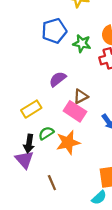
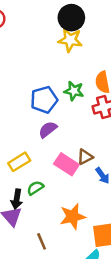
blue pentagon: (54, 31) -> (44, 100), moved
brown triangle: (81, 96) -> (85, 157), moved
orange star: (68, 142) -> (73, 216), moved

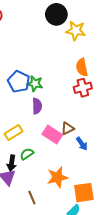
yellow star: (70, 40) -> (76, 31), moved
green star: (74, 91) -> (35, 84), moved
blue pentagon: (44, 100) -> (19, 82), moved, turned -30
purple semicircle: (48, 129) -> (37, 106), turned 126

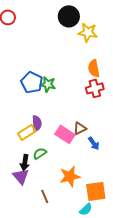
purple semicircle: (37, 106) -> (37, 123), moved

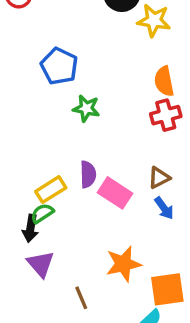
blue pentagon: (32, 82) -> (59, 66), moved
purple semicircle: (37, 123) -> (88, 174), moved
brown triangle: (80, 128) -> (159, 178), moved
green semicircle: (40, 153) -> (42, 213), moved
black arrow: (25, 162) -> (30, 228), moved

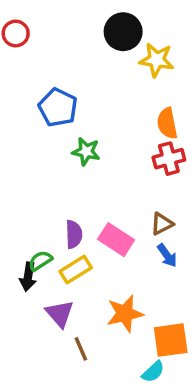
purple semicircle: (88, 174) -> (74, 234), moved
yellow rectangle: (51, 190) -> (76, 270), moved
purple triangle: (41, 264) -> (60, 314), moved

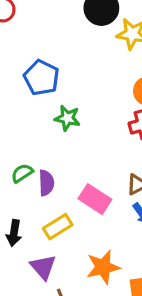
purple semicircle: (74, 234) -> (46, 183), moved
green semicircle: (40, 261) -> (22, 173), moved

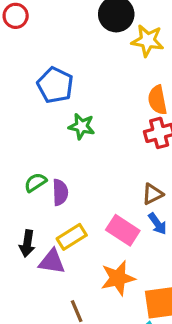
pink rectangle: (95, 199) -> (123, 230), moved
purple triangle: (43, 267) -> (52, 262), moved, turned -40

